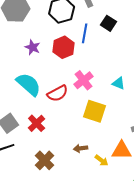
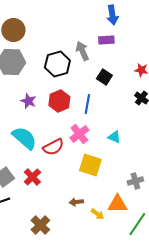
blue line: (85, 33) -> (87, 104), moved
brown cross: (45, 160) -> (40, 225), moved

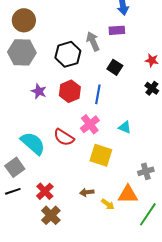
cyan semicircle: (24, 138) -> (33, 143), moved
red semicircle: (53, 147) -> (64, 137), turned 60
red cross: (32, 177) -> (45, 191), moved

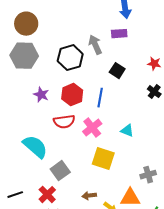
red semicircle: (64, 137) -> (64, 122), moved, turned -40
gray square: (15, 167) -> (60, 171), moved

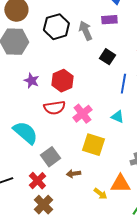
black hexagon: (70, 58) -> (56, 27), moved
blue line: (100, 98) -> (123, 84), moved
brown arrow: (89, 196) -> (73, 174), moved

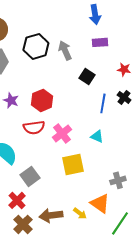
purple rectangle: (109, 20) -> (100, 42), moved
yellow square: (93, 145) -> (73, 164), turned -30
brown arrow: (73, 174) -> (51, 215), moved, size x1.6
orange triangle: (120, 184) -> (100, 203), turned 35

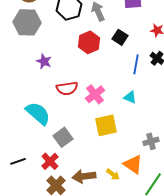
red hexagon: (42, 100) -> (89, 42), moved

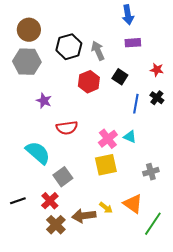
pink cross: (95, 94) -> (108, 139), moved
gray cross: (151, 141) -> (151, 172), moved
yellow arrow: (113, 174) -> (106, 208), moved

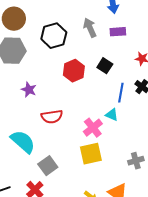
gray arrow: (98, 51) -> (90, 28), moved
cyan triangle: (130, 137) -> (112, 115), moved

